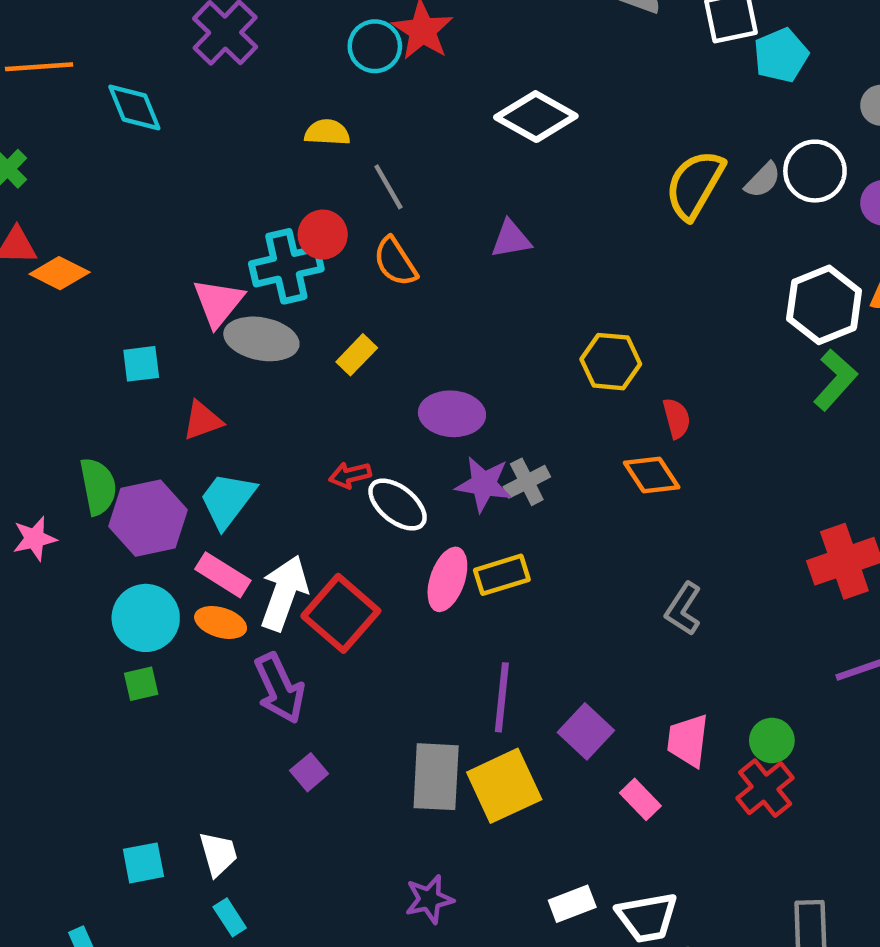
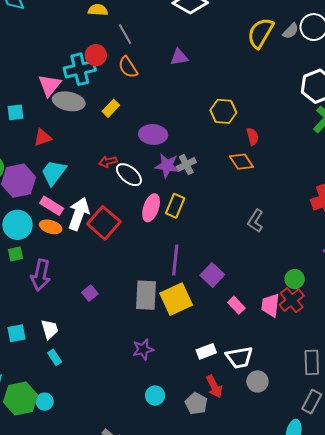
yellow rectangle: (502, 575) -> (175, 206), turned -50
purple arrow: (280, 688) -> (41, 275), moved, turned 36
pink trapezoid: (688, 740) -> (271, 305), moved

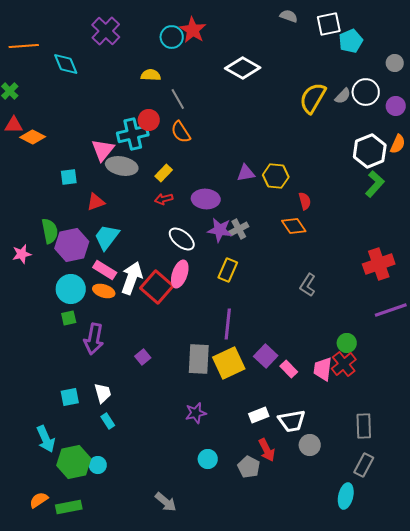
purple triangle: (179, 57) -> (246, 173), moved
red arrow: (108, 162) -> (164, 199), moved
pink ellipse: (151, 208) -> (180, 274), moved
purple square: (212, 275) -> (266, 356), moved

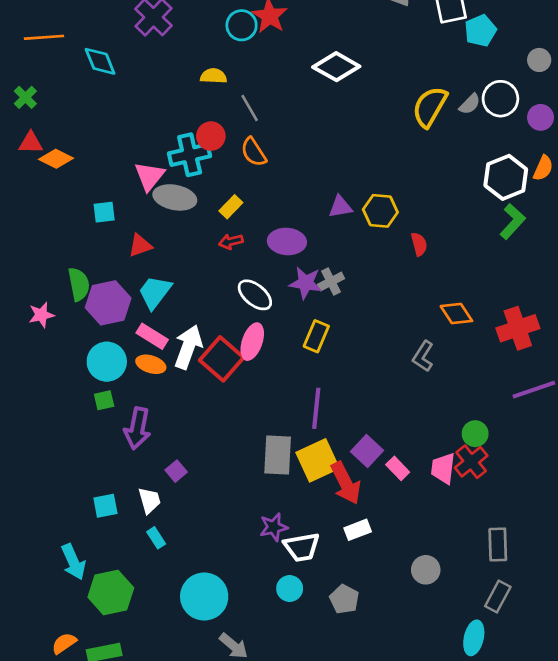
orange diamond: (294, 226) -> (456, 314), moved
purple square: (143, 357) -> (176, 471), moved
white trapezoid: (292, 421) -> (302, 547), moved
red arrow: (267, 450) -> (346, 483), moved, size x1.4
cyan circle: (98, 465) -> (204, 596), moved, size x2.0

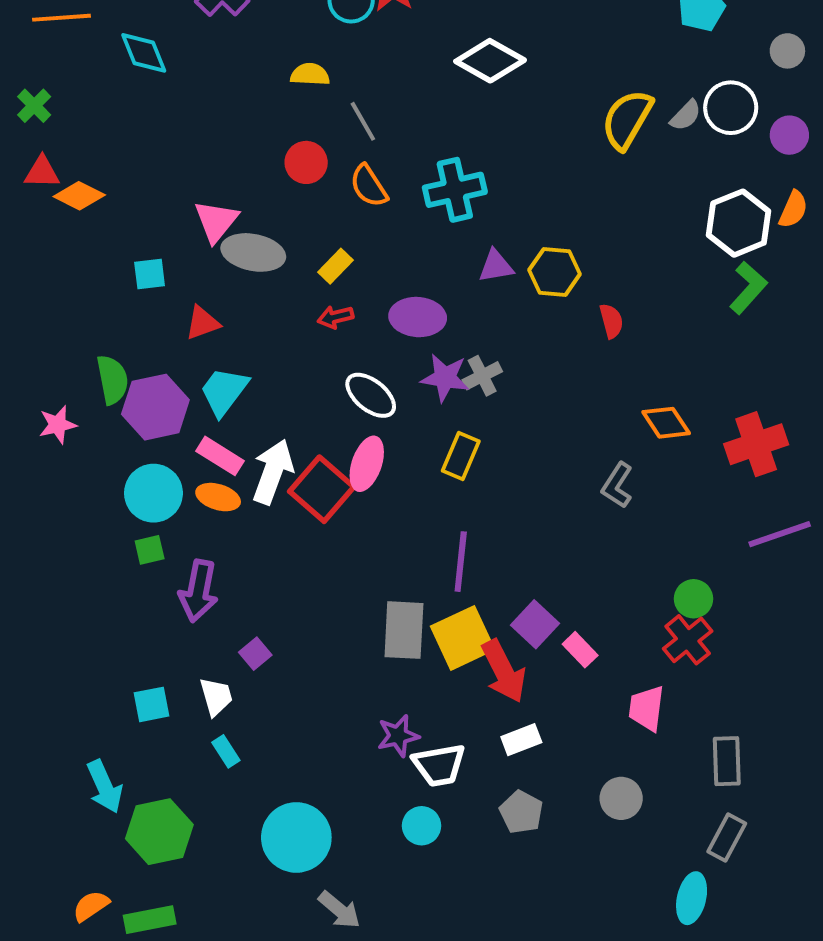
cyan cross: (190, 155) -> (455, 190), moved
pink trapezoid: (443, 468) -> (647, 708), moved
gray pentagon: (344, 599) -> (521, 812), moved

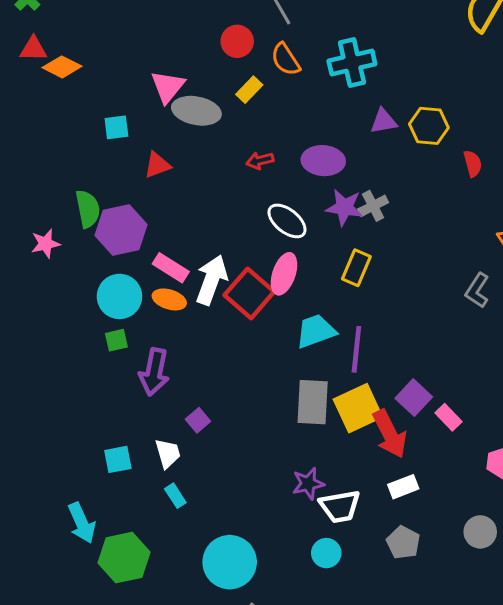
yellow rectangle: (335, 266) -> (249, 90), moved
cyan trapezoid: (224, 391) -> (316, 331), moved, turned 33

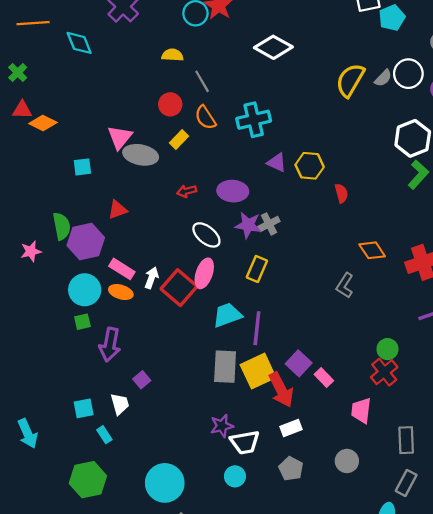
purple triangle: (384, 121) -> (277, 163), turned 35
red triangle: (157, 165) -> (118, 210), moved
white arrow: (212, 280) -> (152, 278), size x0.6
cyan rectangle: (175, 496) -> (104, 435), moved
cyan arrow: (82, 523) -> (28, 434), moved

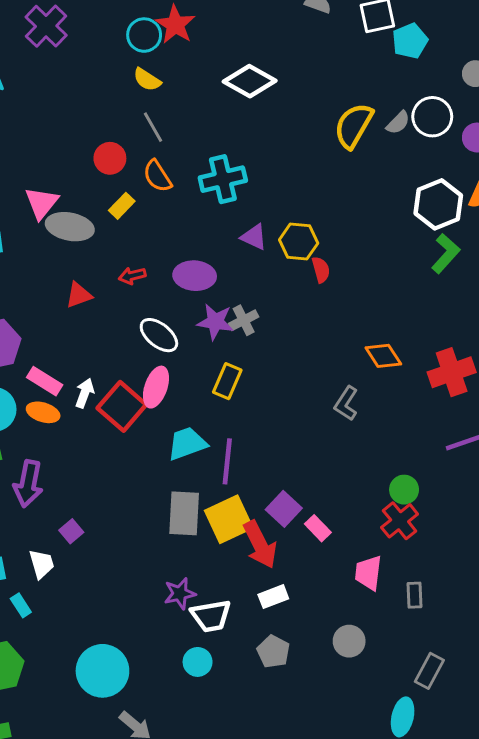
yellow semicircle: (172, 55) -> (147, 80), moved, turned -150
red semicircle: (341, 193) -> (321, 270), moved
red triangle: (118, 210) -> (79, 295), moved
gray rectangle: (406, 440) -> (414, 595), moved, size x0.7

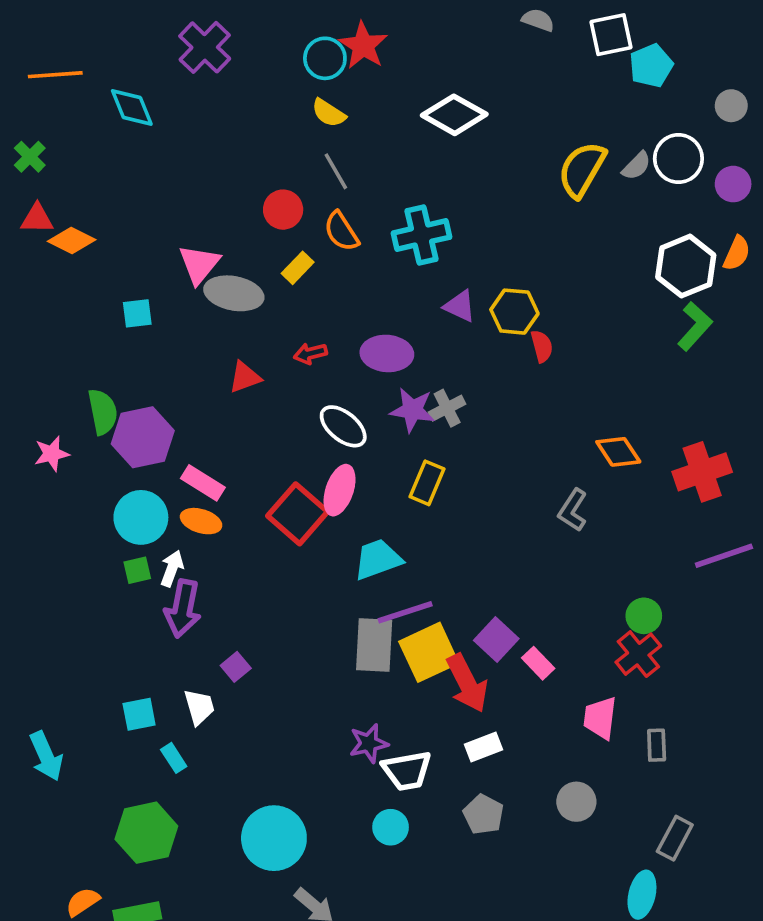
white arrow: (85, 393) -> (172, 568), moved
purple line: (227, 461) -> (405, 612), moved, turned 66

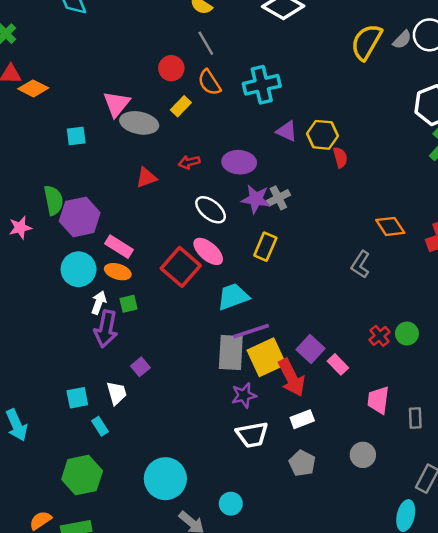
pink ellipse: (340, 490) -> (208, 251), turned -68
green square: (137, 570) -> (128, 304), moved
red cross: (638, 654) -> (380, 336), moved, size x0.7
purple star: (369, 743) -> (244, 395), moved
cyan circle: (391, 827) -> (231, 504), moved

